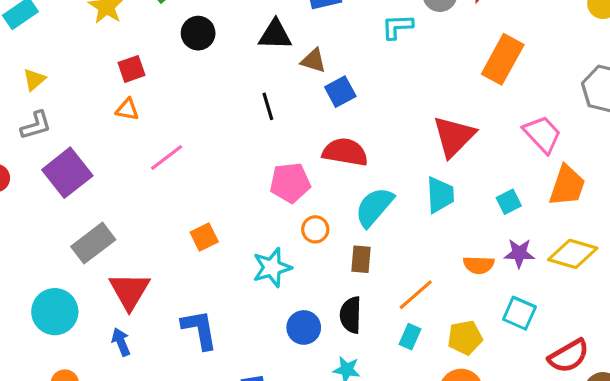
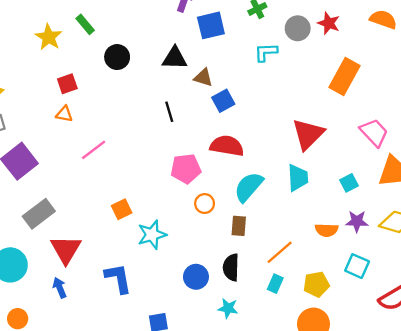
cyan star: (272, 268) -> (152, 235), moved

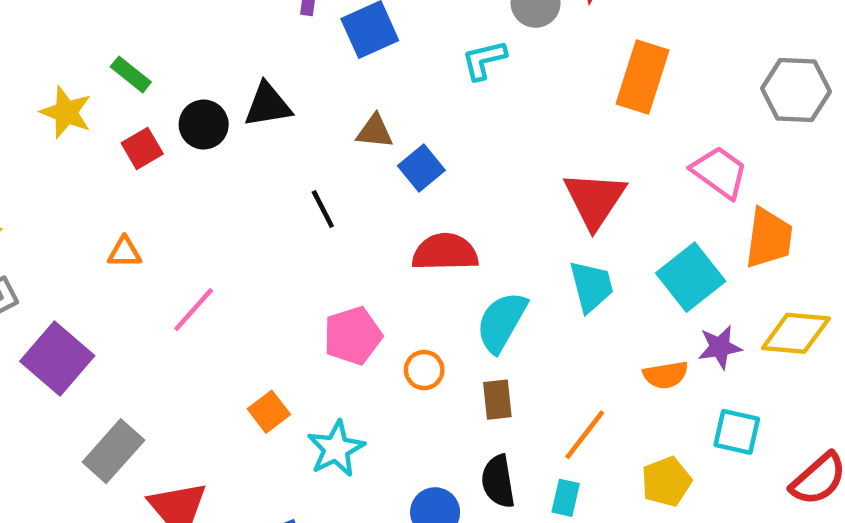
black triangle: (175, 58) -> (268, 105), moved
red square: (67, 84) -> (142, 148), moved
pink pentagon: (186, 169) -> (353, 336), moved
cyan square: (349, 183) -> (691, 277), size x1.8
cyan rectangle: (275, 284) -> (566, 498), moved

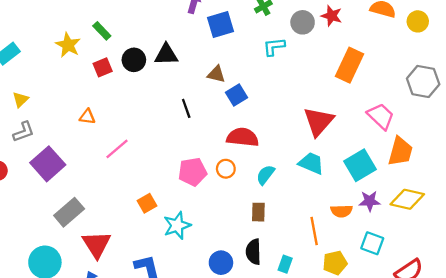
cyan trapezoid: (591, 286) -> (311, 163), turned -60
cyan semicircle: (502, 322) -> (265, 175), size x0.7
orange circle: (424, 370) -> (226, 169), moved
orange line: (585, 435) -> (314, 231), moved, turned -56

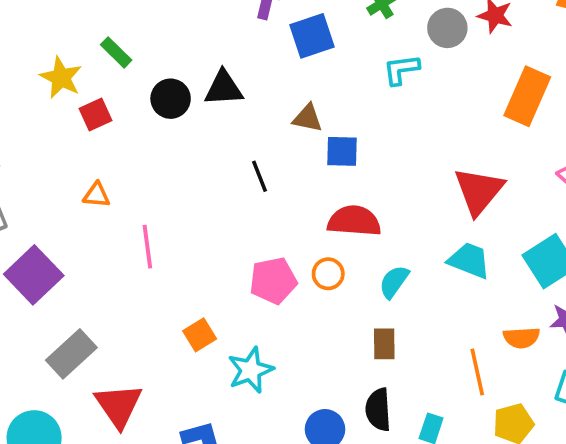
red square: (103, 67) -> (95, 114), moved
blue square: (237, 95) -> (342, 151), turned 35
pink line: (117, 149) -> (147, 247), turned -55

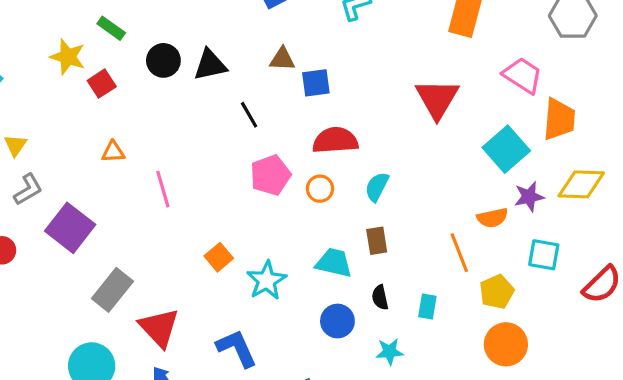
black triangle: (224, 88) -> (210, 65), moved
cyan trapezoid: (469, 260) -> (334, 263), moved
pink pentagon: (273, 281) -> (270, 175), moved
black semicircle: (378, 410) -> (380, 297), size x0.7

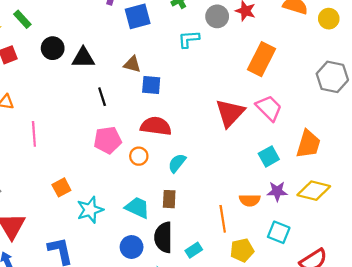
pink trapezoid: (523, 75) -> (269, 108), moved
cyan square: (506, 149) -> (269, 156), size x0.7
black semicircle: (380, 297) -> (163, 237), size x1.8
cyan rectangle: (427, 306) -> (194, 250), turned 35

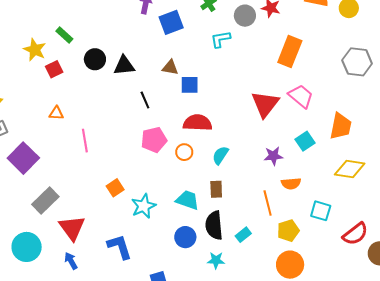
purple star: (277, 191) -> (273, 156), moved

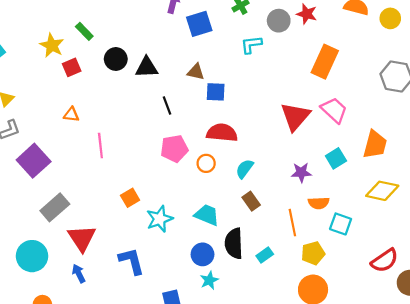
brown rectangle: (216, 189) -> (251, 201), moved, turned -36
cyan square: (321, 211) -> (341, 224), moved
cyan star: (216, 260) -> (209, 280), moved, turned -30

